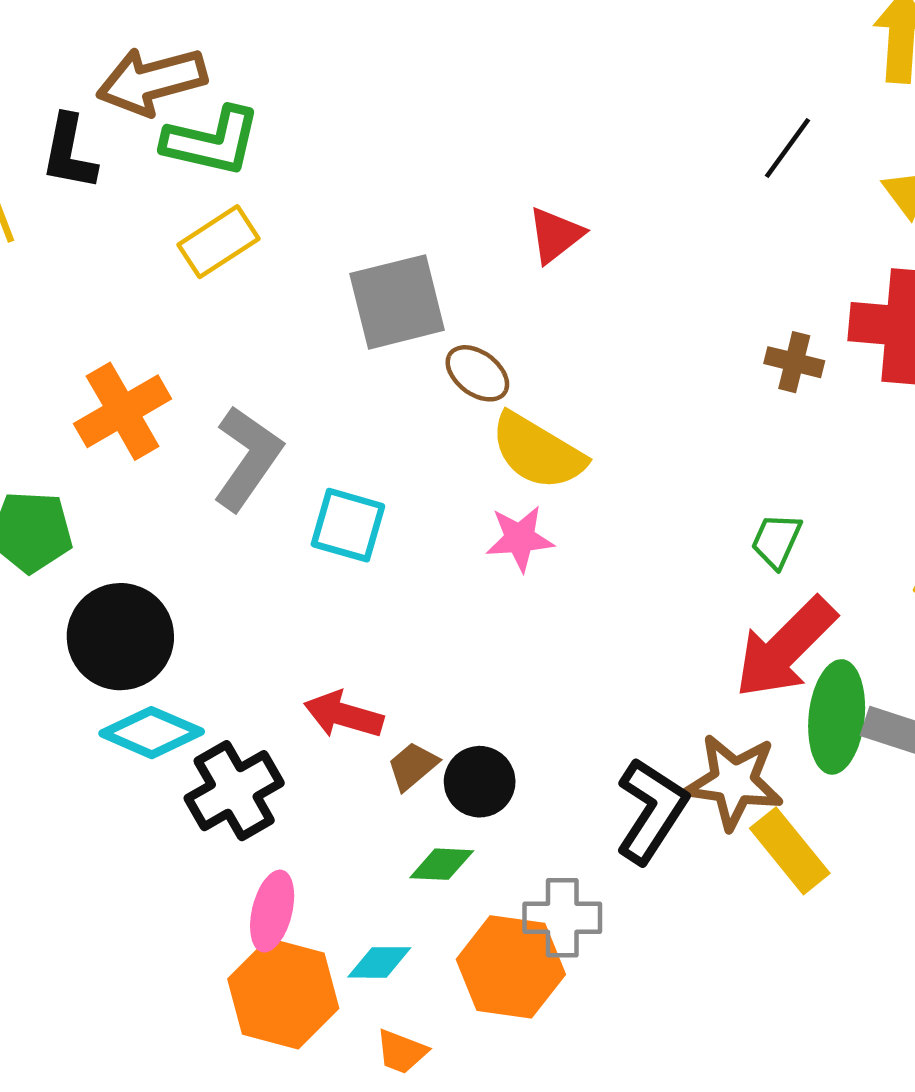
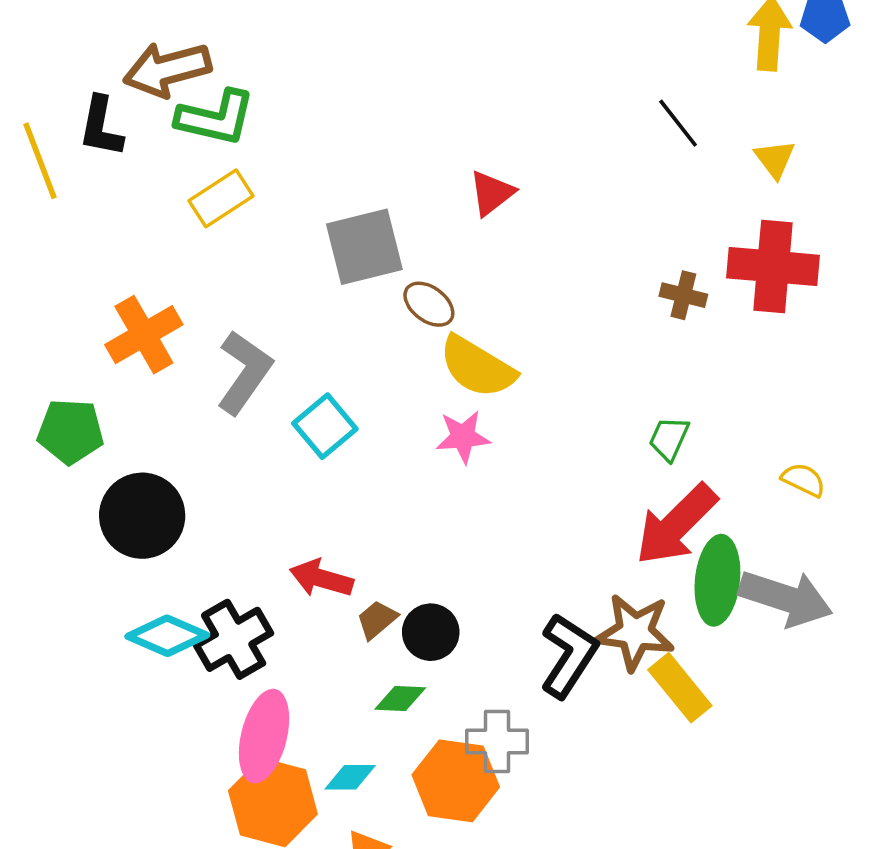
black line: (788, 148) -> (678, 123), turned -74
cyan square: (348, 525) -> (325, 426), turned 34
cyan diamond: (152, 733) -> (167, 636), moved
pink ellipse: (272, 911) -> (264, 736), size x1.4

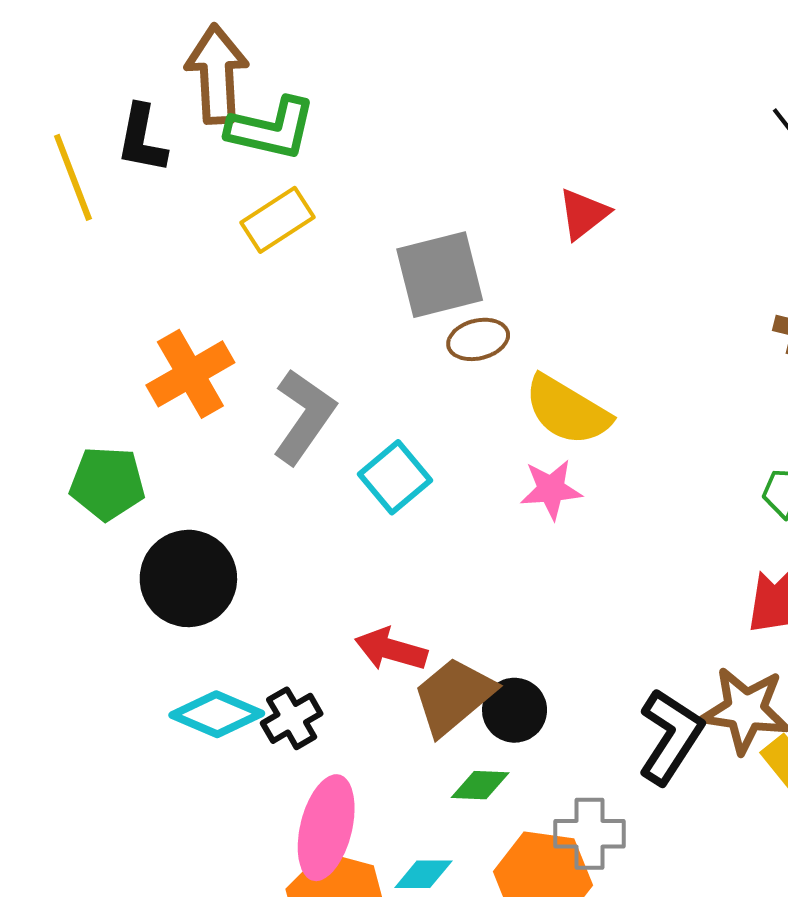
brown arrow: (167, 69) -> (217, 74), turned 102
brown ellipse: (429, 304) -> (478, 339), moved, turned -51
brown trapezoid: (377, 620) -> (454, 696), size x1.8
black cross: (234, 639) -> (292, 718), size x0.7

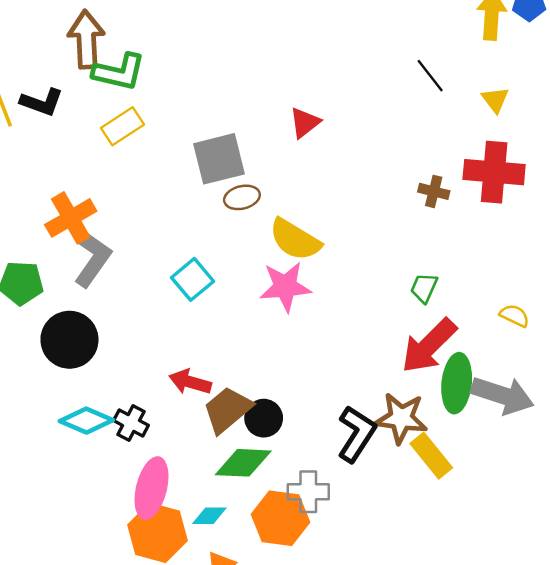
black L-shape: (142, 139) -> (42, 102), moved, turned -81
gray L-shape: (304, 416) -> (92, 259), moved
pink star: (551, 489) -> (285, 287), size x1.4
black cross: (292, 718) -> (131, 423), turned -32
green diamond: (480, 785) -> (243, 463), size x1.6

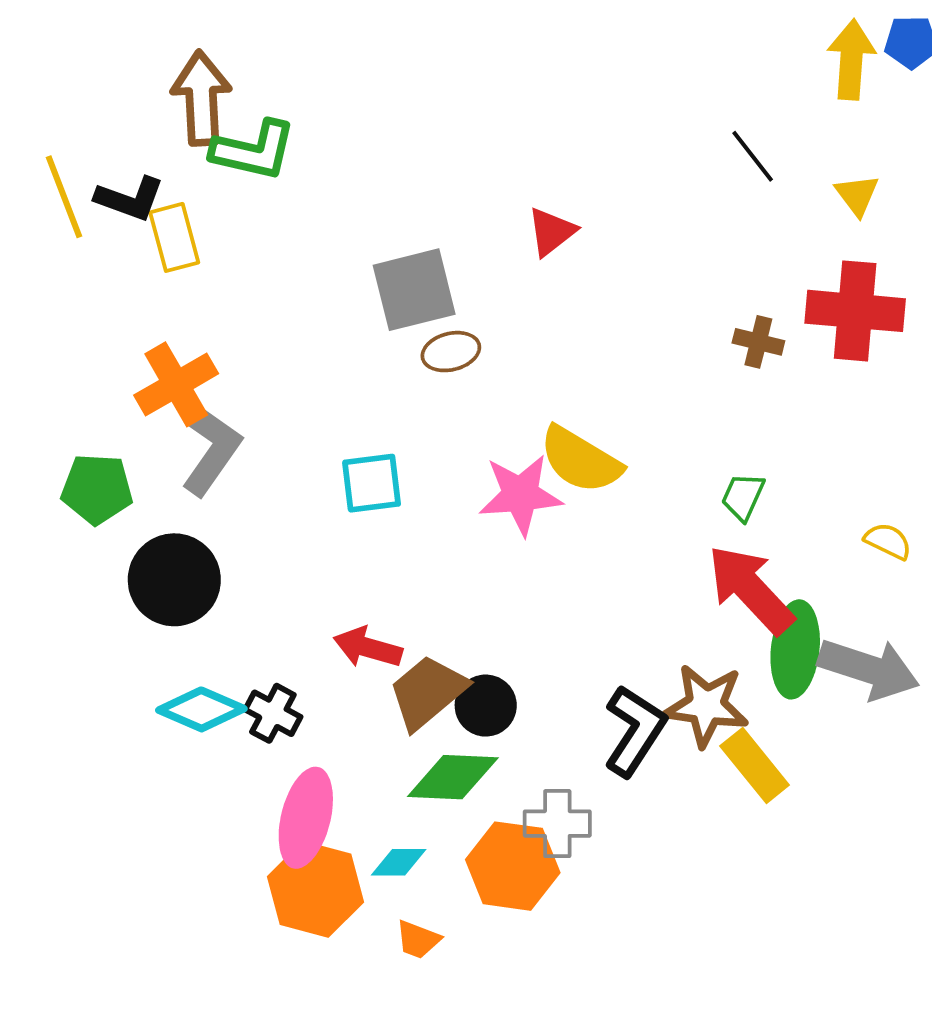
yellow rectangle: (123, 126) -> (174, 237), moved, turned -72
yellow semicircle: (295, 240) -> (580, 460), moved
cyan square: (192, 279) -> (372, 483), turned 33
red arrow: (429, 346) -> (751, 589), turned 92

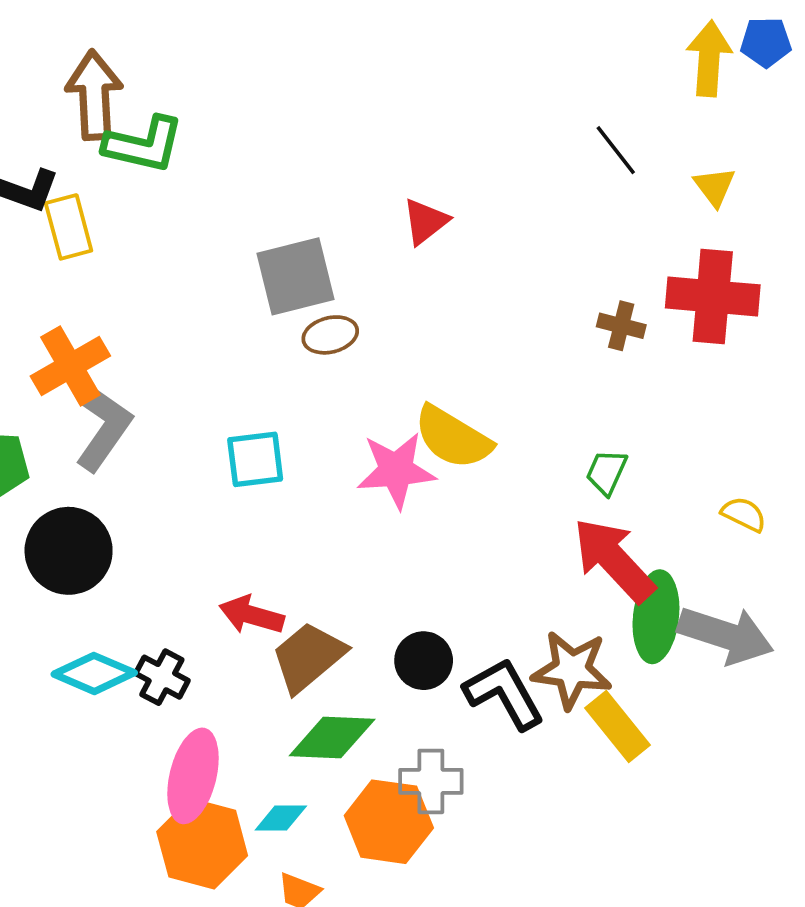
black circle: (486, 706) -> (424, 661), moved
black L-shape: (635, 731) -> (504, 694), turned -62

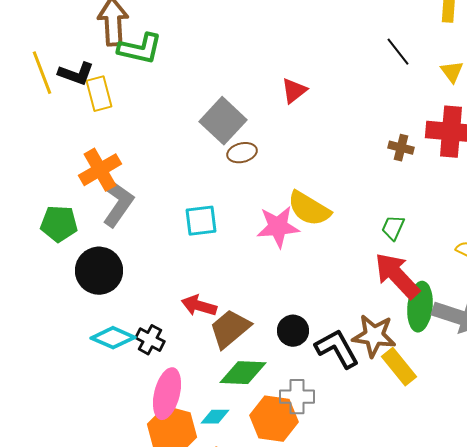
gray square: (295, 276) -> (223, 121), turned -33

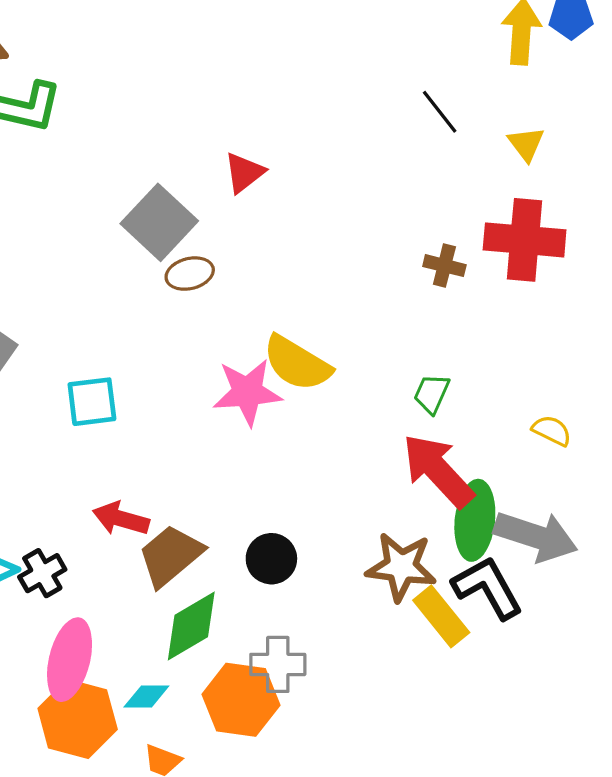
red triangle: (294, 91) -> (244, 173), moved
cyan square: (201, 221) -> (92, 402), moved
black cross: (150, 340) -> (42, 573), turned 32
black L-shape: (337, 349) -> (488, 588), moved
green diamond: (243, 373) -> (191, 626), turned -33

